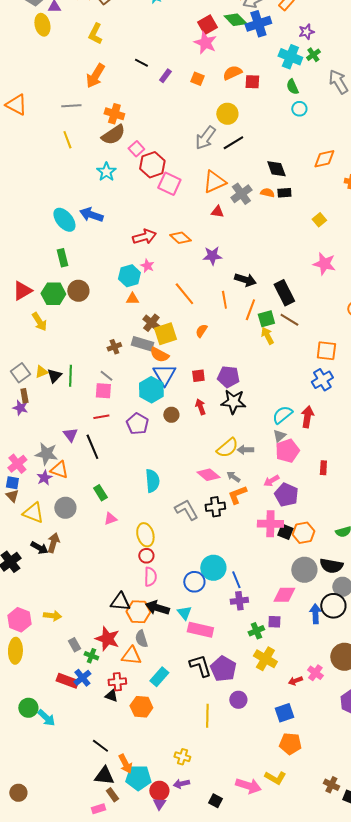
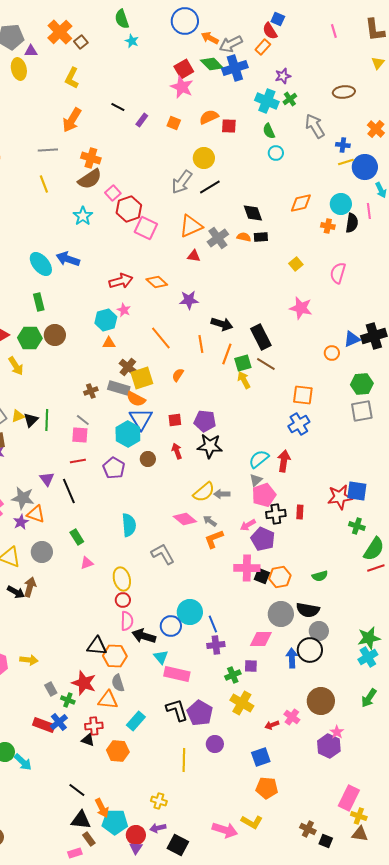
black cross: (215, 507) -> (276, 514), moved
black arrow: (157, 608) -> (144, 636), moved
black square: (215, 801) -> (178, 845), moved, size x1.5

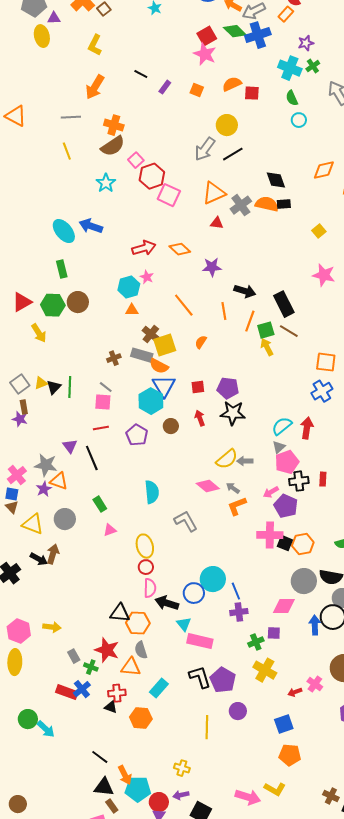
orange semicircle: (244, 237) -> (267, 204), size x1.6

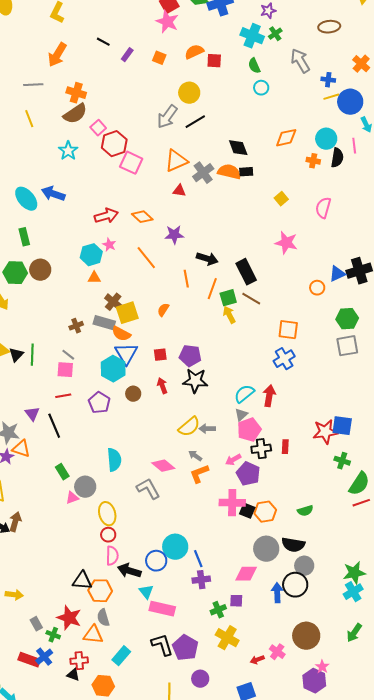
orange line: (184, 305) -> (146, 258), moved
pink diamond: (208, 486) -> (163, 466), moved
gray circle: (65, 519) -> (85, 487), moved

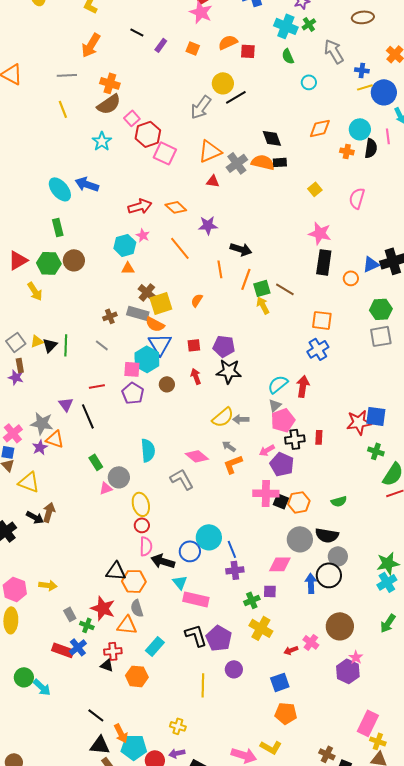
cyan circle: (261, 88) -> (309, 82), moved
black line: (195, 122) -> (236, 97), moved
black rectangle: (246, 272) -> (324, 262), moved, turned 35
pink square: (65, 370) -> (132, 369), moved

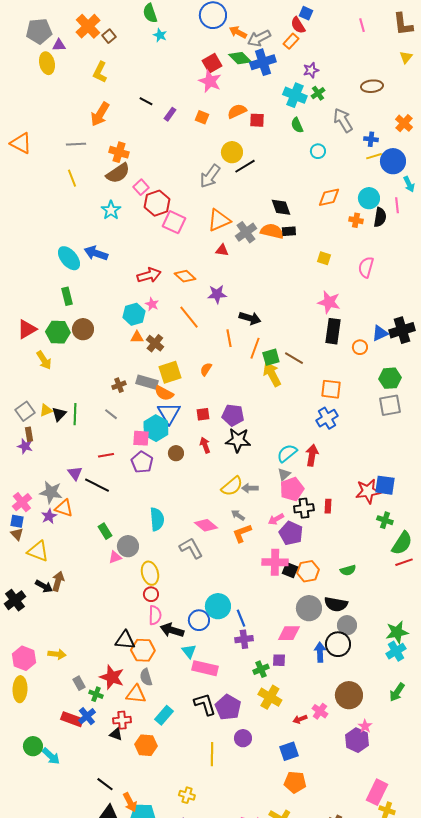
yellow square: (315, 189) -> (324, 258), turned -32
brown cross: (147, 292) -> (155, 343), moved
yellow arrow: (263, 305) -> (272, 374), size x1.4
black line: (88, 416) -> (97, 485), turned -40

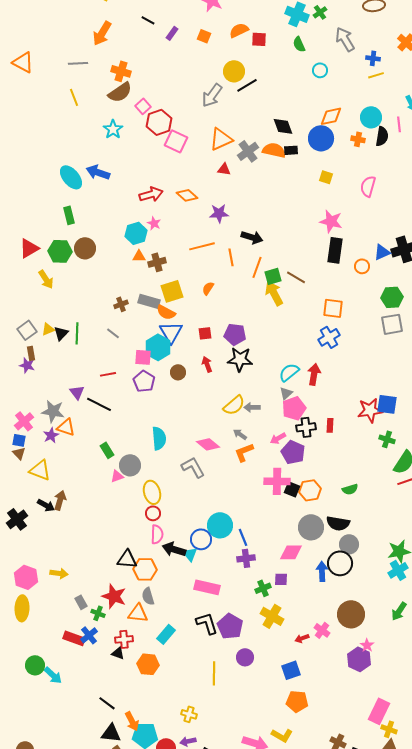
blue circle: (393, 161) -> (321, 138), moved
orange line: (189, 317) -> (202, 246), moved, turned -65
brown cross: (155, 343) -> (157, 262), turned 36
cyan triangle: (189, 651) -> (190, 554), moved

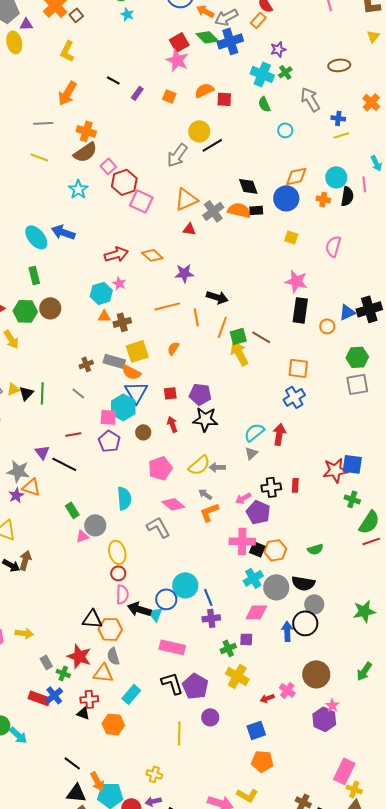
yellow line: (74, 97) -> (39, 157), turned -48
pink pentagon: (294, 408) -> (160, 468), moved
cyan cross: (398, 570) -> (253, 578), moved

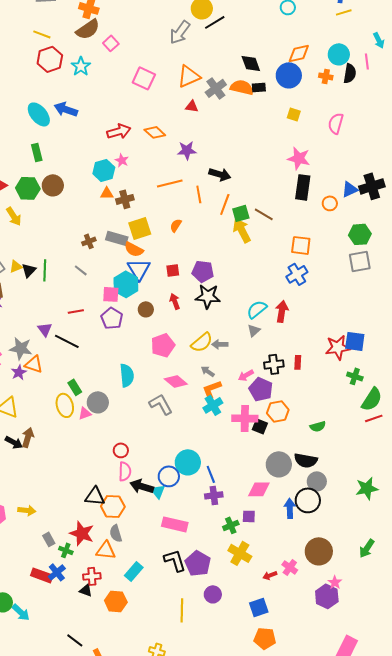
red hexagon: (124, 182) -> (50, 59), moved
orange hexagon: (275, 550) -> (278, 411), moved
yellow ellipse: (117, 552) -> (65, 405), moved
cyan cross: (253, 578) -> (213, 405), moved

